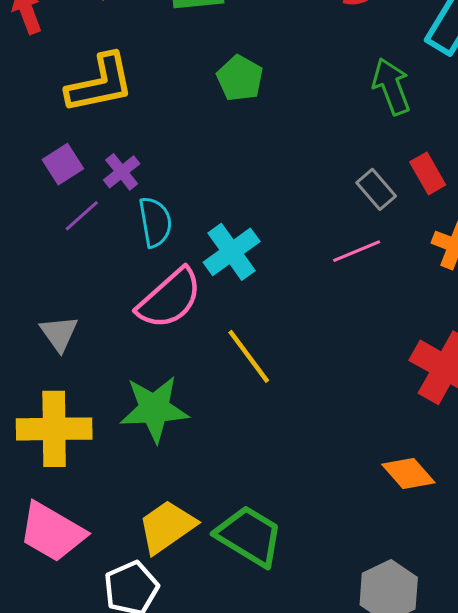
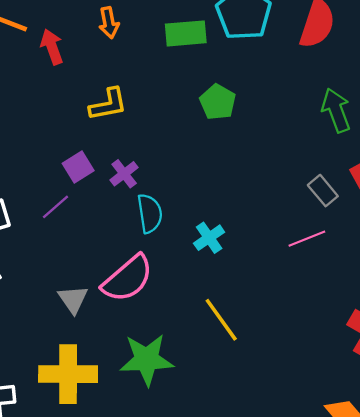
yellow L-shape: (100, 83) -> (108, 104), size x0.7
purple line: (82, 216) -> (55, 207), moved
cyan cross: (232, 252) -> (209, 238), size x0.7
pink semicircle: (170, 299) -> (128, 279), moved

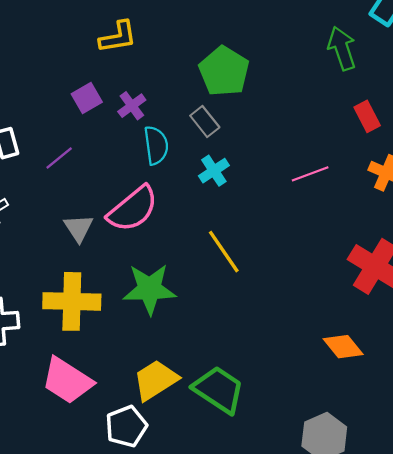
green pentagon: (218, 102) -> (224, 71), moved, size x1.4
gray rectangle: (323, 191) -> (205, 121), moved
purple line: (55, 207) -> (59, 158), moved

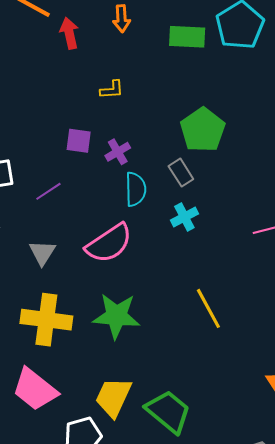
yellow L-shape: (118, 37) -> (112, 90), size x0.7
purple square: (87, 98) -> (79, 141), turned 32
gray triangle: (79, 228) -> (42, 253), moved
yellow line: (224, 252) -> (208, 308), moved
yellow trapezoid: (156, 380) -> (113, 397), turned -39

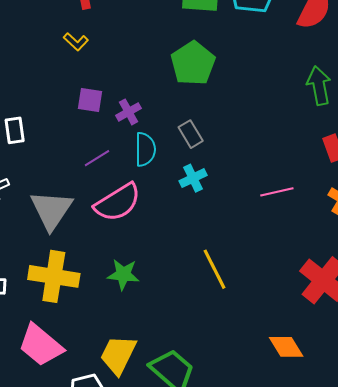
yellow L-shape: (112, 90) -> (76, 42), moved, turned 45
green pentagon: (203, 130) -> (193, 63), moved
purple line: (48, 191) -> (97, 158), moved
gray triangle: (42, 253) -> (51, 210), size x1.6
green star: (116, 316) -> (123, 274), size x0.7

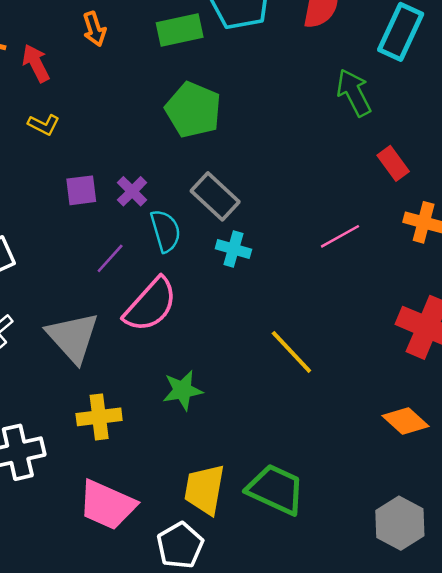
gray rectangle: (191, 134) -> (215, 196), size x1.4
cyan cross: (193, 178) -> (233, 249), turned -32
yellow cross: (54, 276) -> (99, 417), size x0.7

